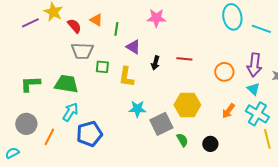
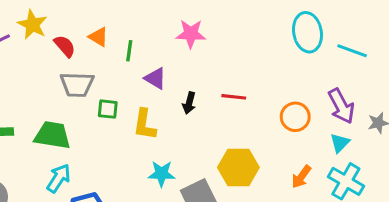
purple arrow: (254, 65) -> (341, 106), turned -35
cyan triangle: (253, 89) -> (340, 143), turned 32

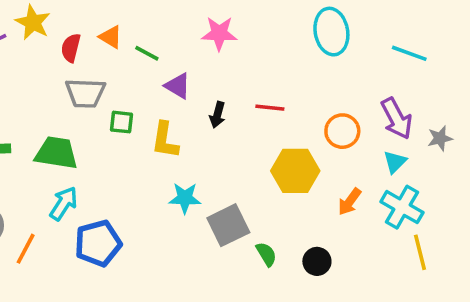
cyan ellipse: (308, 32) -> (331, 32), moved
red semicircle: (65, 46) -> (71, 48), turned -125
green line: (129, 51) -> (147, 53), turned -70
yellow hexagon: (238, 167) -> (295, 171), moved

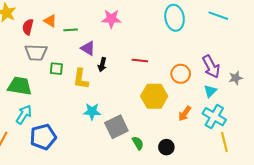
green line: (147, 53) -> (71, 30), turned -32
cyan line: (409, 53) -> (218, 16), moved
black arrow: (217, 115) -> (102, 65), moved

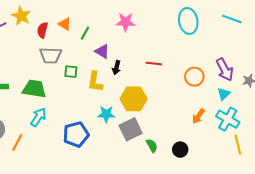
green line: (71, 30) -> (85, 33), turned -56
yellow hexagon: (154, 96) -> (134, 99), moved
blue pentagon: (43, 137) -> (76, 134), moved

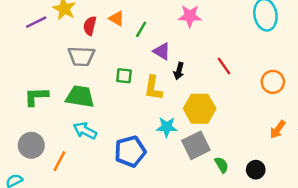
gray trapezoid: (51, 55) -> (81, 56), moved
red line: (154, 63) -> (224, 66), turned 49
cyan arrow: (38, 117) -> (85, 131), turned -96

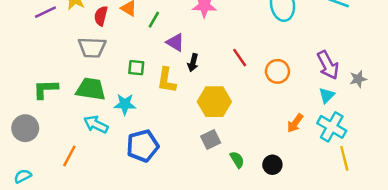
orange circle: (273, 82) -> (277, 71), moved
cyan star: (167, 127) -> (125, 104), moved
gray circle: (31, 145) -> (25, 128), moved
gray square: (196, 145) -> (211, 140), size x0.7

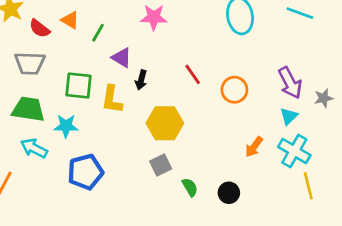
red semicircle: (101, 16) -> (40, 28), turned -66
green square: (136, 68) -> (78, 86), size x1.5

